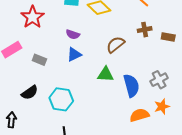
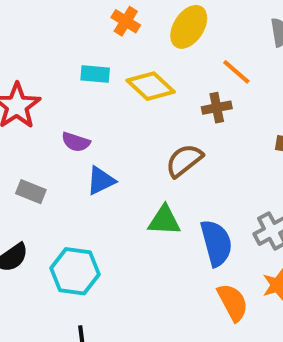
brown cross: (145, 30) -> (217, 108), moved
purple semicircle: (73, 34) -> (76, 142), moved
orange semicircle: (139, 115) -> (233, 302), turned 78

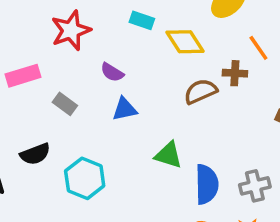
brown semicircle: (184, 160) -> (201, 91), moved

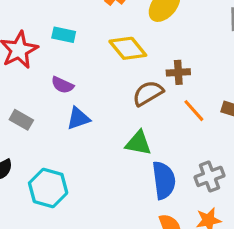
cyan rectangle: (142, 20) -> (64, 35), moved
orange line: (258, 48) -> (194, 111), moved
green triangle: (168, 155) -> (138, 143), moved

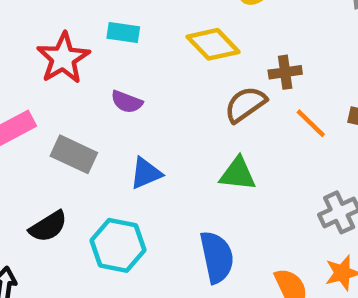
blue triangle: (78, 118) -> (146, 173), moved
gray rectangle: (21, 120) -> (74, 154), size x1.4
blue semicircle: (164, 180) -> (217, 257), moved

